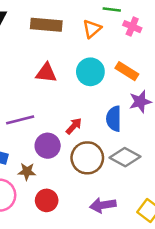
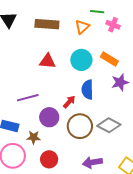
blue semicircle: (114, 119) -> (87, 90), moved

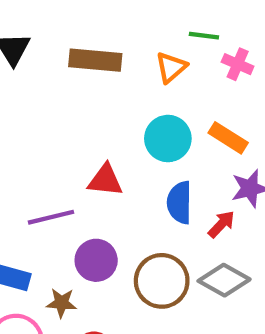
red triangle: (47, 61) -> (105, 180), moved
red arrow: (69, 102) -> (221, 224), moved

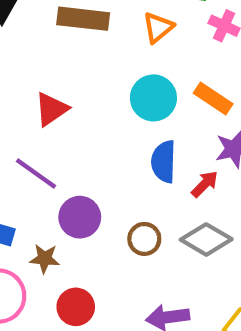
red triangle: (105, 180) -> (51, 109), moved, turned -42
purple line: (51, 217) -> (36, 174), turned 48
brown circle: (162, 281) -> (144, 239), size x0.6

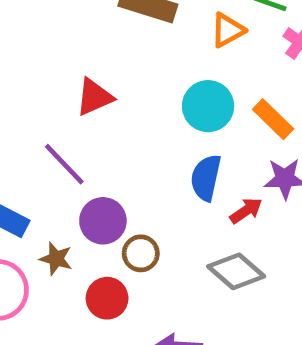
brown circle: (144, 239) -> (141, 253), moved
red circle: (76, 307) -> (107, 298), moved

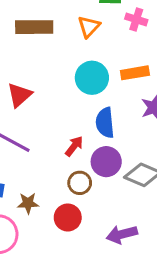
orange rectangle: (273, 119) -> (135, 73), turned -36
red arrow: (246, 211) -> (74, 146), moved
purple circle: (103, 221) -> (106, 162), moved

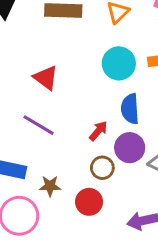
red triangle: (19, 95) -> (46, 78), turned -44

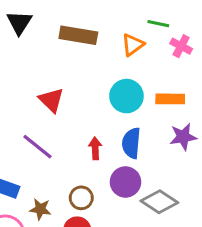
red arrow: (98, 131) -> (95, 148), moved, turned -50
brown circle: (102, 168) -> (81, 198), moved

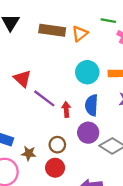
orange triangle: (133, 45) -> (80, 34), moved
red triangle: (51, 100) -> (22, 79), moved
purple line: (37, 147) -> (44, 98), moved

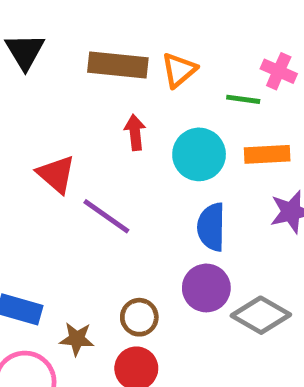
green line: (108, 21) -> (243, 99), moved
red arrow: (66, 110) -> (135, 132), moved

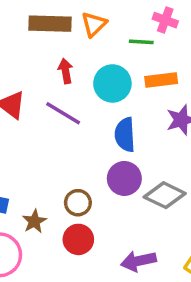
purple line: (106, 216) -> (63, 113), moved
brown star: (77, 339) -> (34, 221), turned -30

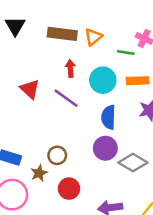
brown circle: (78, 203) -> (57, 155), moved

